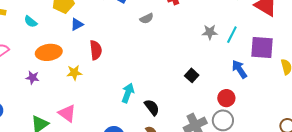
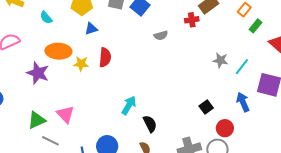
yellow star: (74, 73) -> (81, 64), moved
black square: (192, 75) -> (206, 107), moved
purple star: (32, 78) -> (38, 73), size x1.6

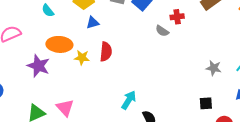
red cross: (192, 20) -> (177, 17), moved
gray semicircle: (161, 35) -> (162, 31), turned 48
gray star: (220, 60) -> (214, 68), moved
black square: (206, 107) -> (206, 103), turned 32

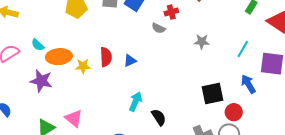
cyan semicircle: (48, 11) -> (38, 45), moved
blue triangle: (93, 23) -> (130, 61), moved
gray star: (214, 68) -> (202, 42), moved
black square: (206, 103) -> (212, 93), size x1.6

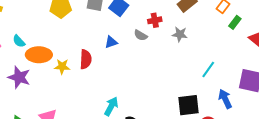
gray star: (202, 42) -> (180, 34), moved
cyan line: (243, 49) -> (208, 69), moved
blue triangle: (130, 61) -> (111, 42), moved

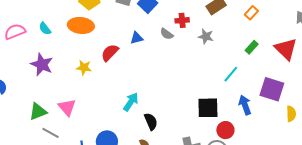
green rectangle: (235, 22) -> (252, 47), moved
orange ellipse: (39, 55) -> (81, 25), moved
red semicircle: (86, 59) -> (110, 53), turned -144
yellow star: (62, 67) -> (84, 68), moved

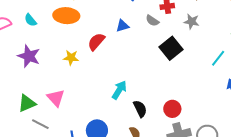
black square: (208, 108) -> (171, 48), moved, turned -35
red circle: (225, 130) -> (172, 109), moved

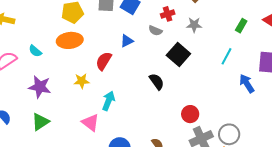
cyan arrow: (119, 90) -> (108, 101), moved
pink triangle: (56, 98) -> (90, 123), moved
green triangle: (27, 103) -> (40, 122), moved
black semicircle: (140, 109) -> (157, 82), moved

